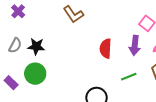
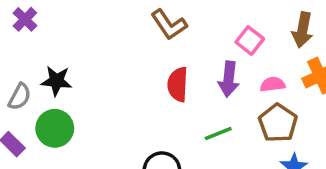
brown L-shape: (73, 14) -> (169, 25), moved
gray semicircle: (15, 45) -> (20, 97), moved

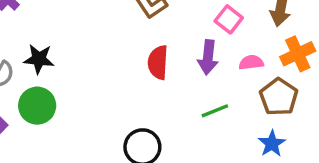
brown pentagon: (278, 123) -> (279, 97), moved
green line: (218, 134) -> (215, 111), moved

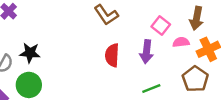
pink semicircle: (251, 62) -> (181, 42), moved

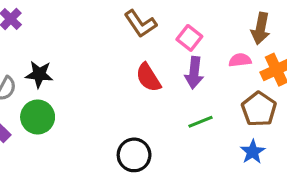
pink square: (161, 26) -> (189, 38), moved
red semicircle: (112, 55) -> (148, 77), turned -35

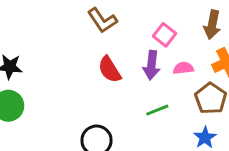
pink square: (189, 38) -> (164, 35), moved
pink semicircle: (240, 60) -> (183, 68), moved

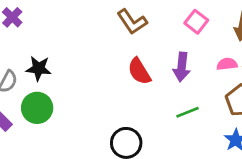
pink square: (164, 35) -> (196, 22), moved
pink semicircle: (183, 68) -> (227, 64), moved

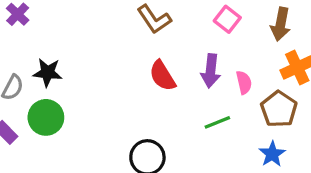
pink semicircle: (227, 64) -> (244, 82), moved, turned 84

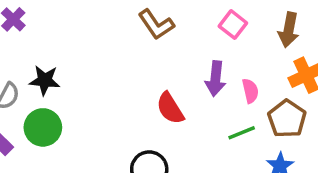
red semicircle: (162, 76) -> (170, 108), moved
green line: (217, 122) -> (242, 133), moved

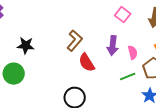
brown L-shape: (156, 25) -> (75, 41), moved, turned -105
black star: (45, 80) -> (26, 46), moved

